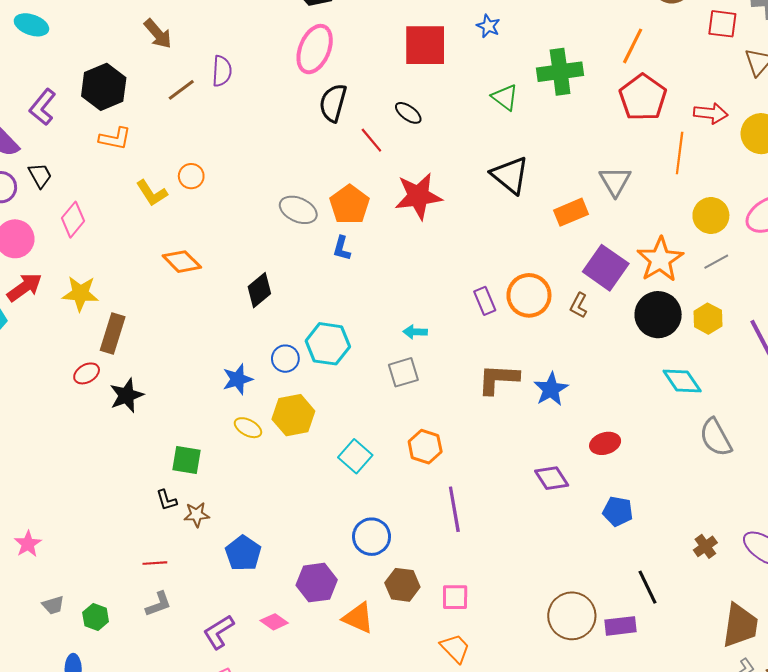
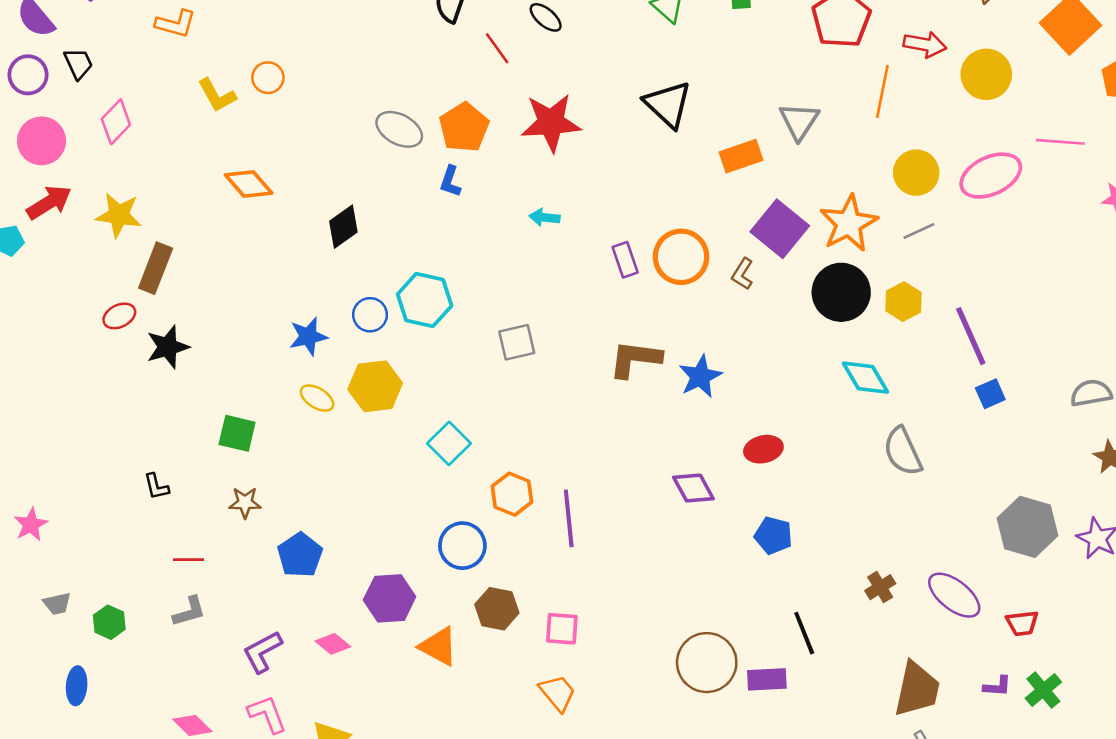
cyan arrow: (415, 332) -> (545, 217), moved
orange hexagon: (425, 447) -> (512, 494), moved
black L-shape: (166, 500) -> (156, 487), moved

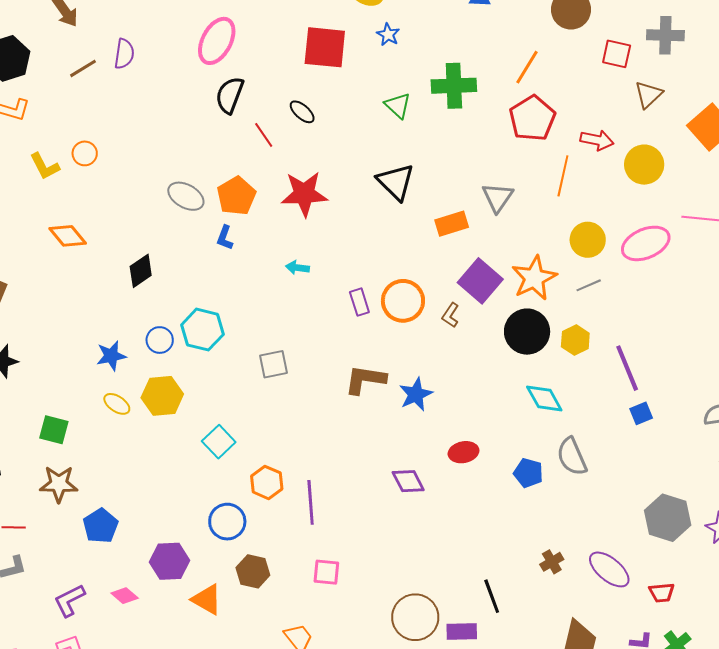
brown star: (245, 503) -> (59, 484), size x1.5
blue pentagon: (773, 535) -> (528, 473), moved
pink square: (562, 629) -> (326, 572), moved

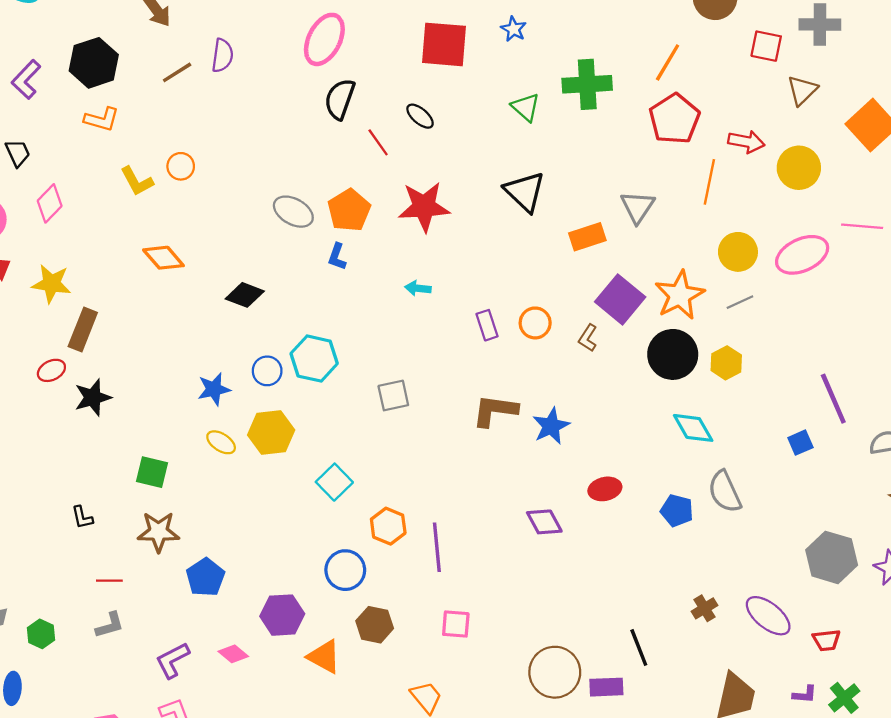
black diamond: (141, 271) -> (245, 295), turned 56
orange circle: (403, 301) -> (535, 323), size x0.7
purple line: (627, 368) -> (833, 399), moved

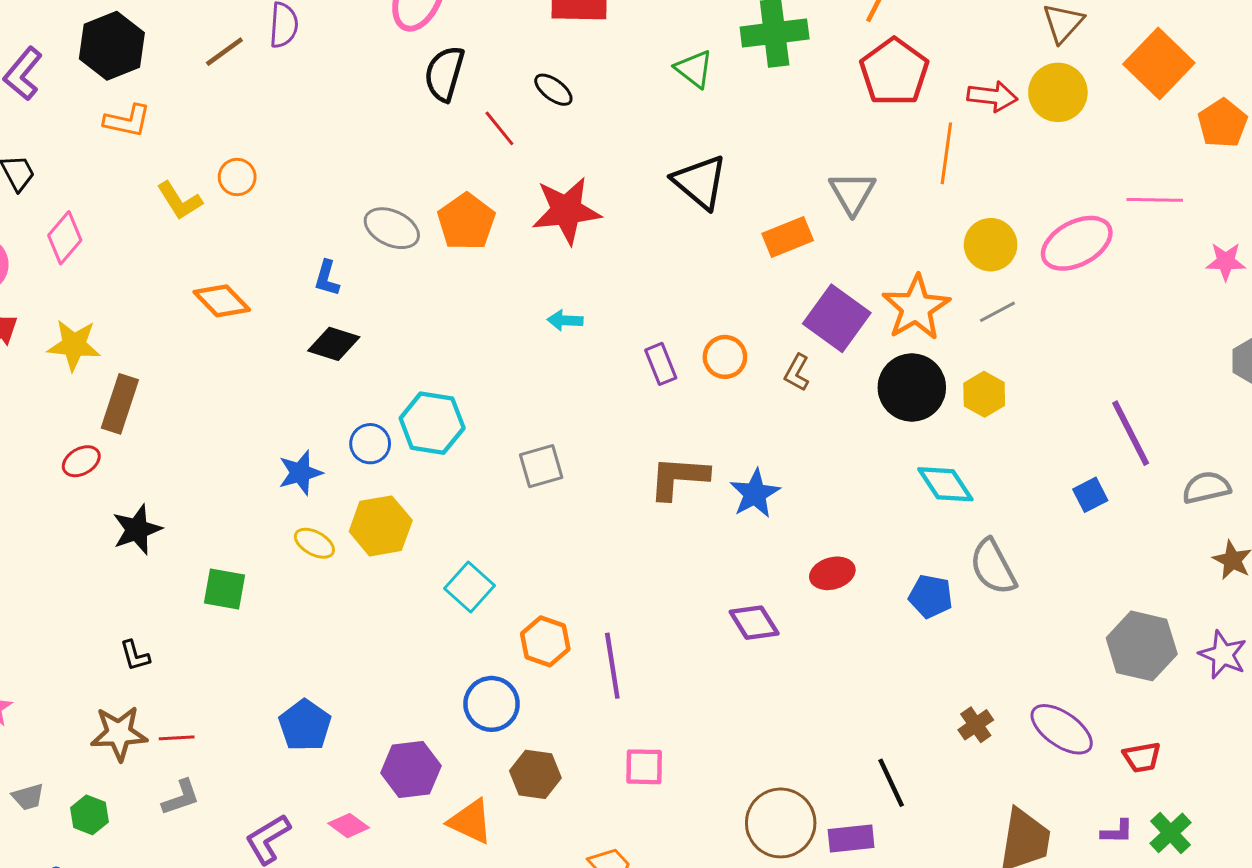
yellow circle: (799, 168) -> (1058, 92), moved
blue L-shape: (337, 257) -> (327, 278), moved
black star: (93, 397) -> (137, 529), moved
brown star: (158, 532) -> (119, 733), moved

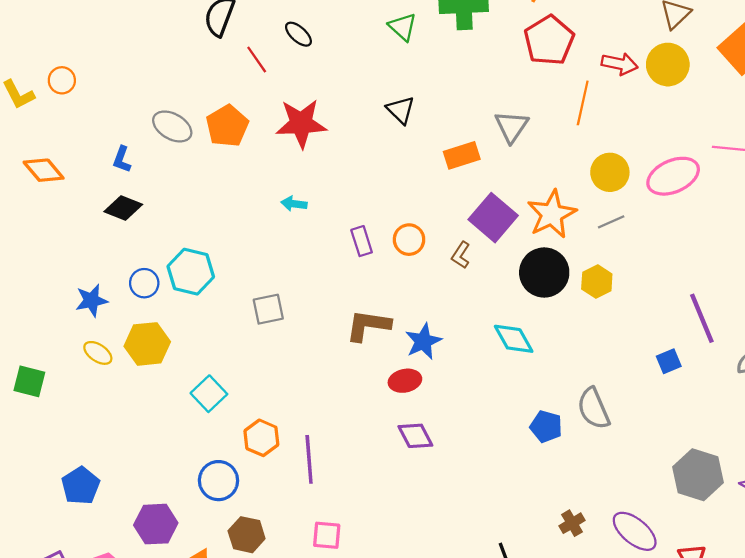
black triangle: (700, 182) -> (401, 110), size x0.7
cyan diamond: (945, 484) -> (514, 339), moved
red ellipse: (832, 573) -> (405, 381), moved

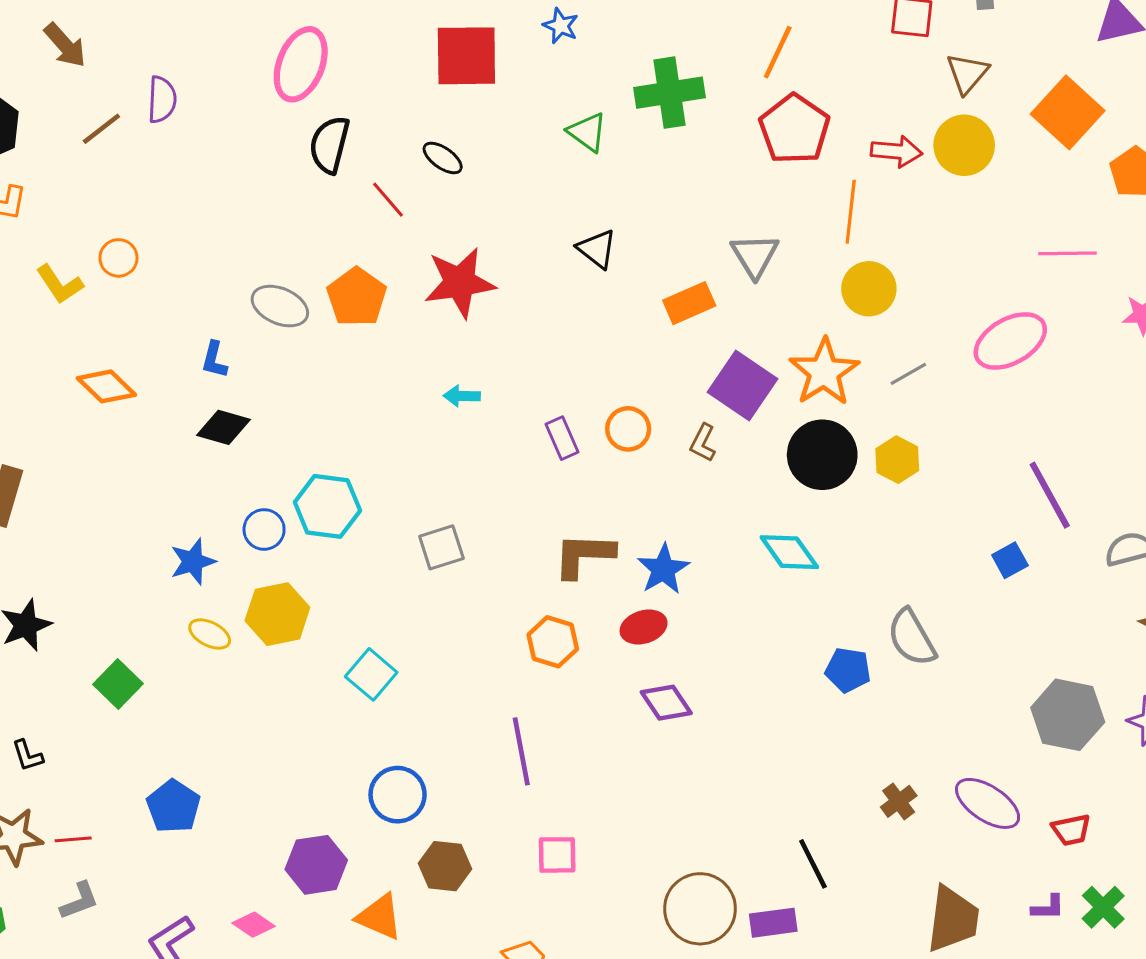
yellow circle: (610, 172) -> (869, 289), moved
pink ellipse: (673, 176) -> (1010, 341), moved
green square: (29, 381) -> (118, 684), turned 36
orange hexagon: (261, 438) -> (553, 642), moved
blue pentagon: (81, 486) -> (173, 806), moved

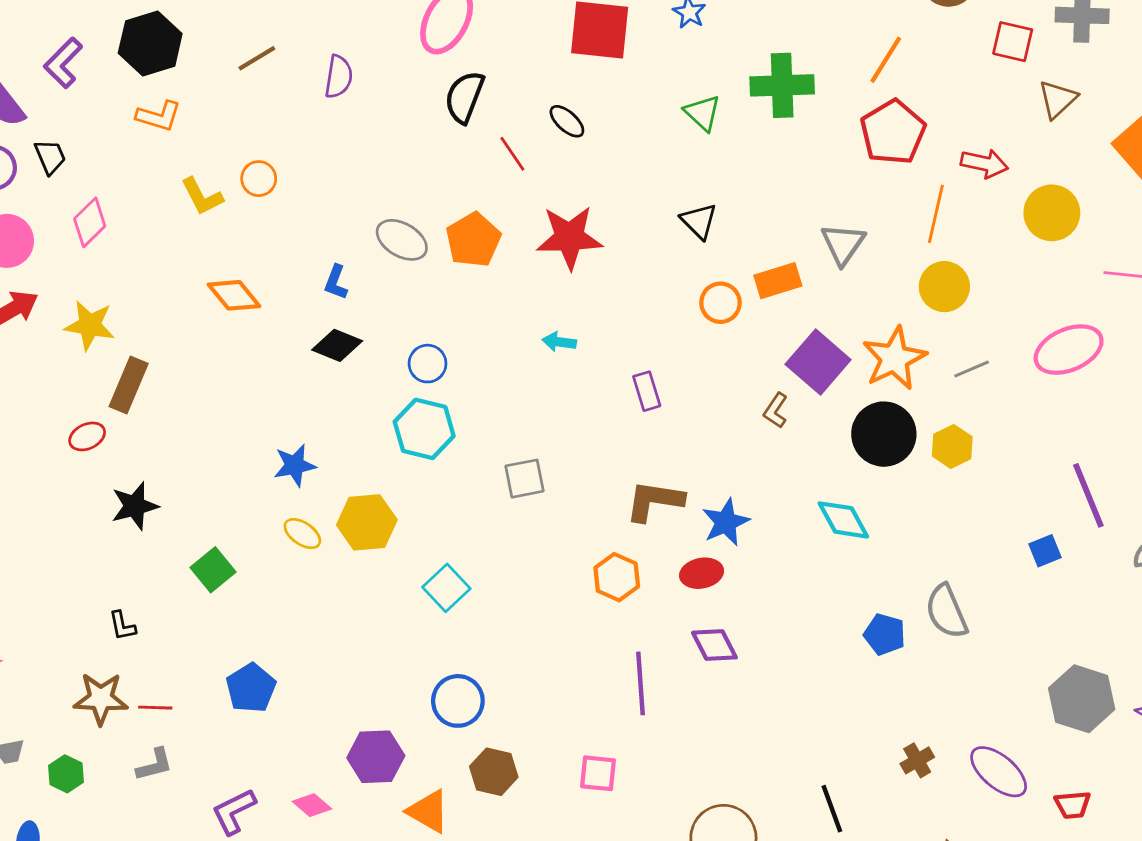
purple semicircle: (162, 99) -> (339, 77), moved
yellow circle: (964, 145) -> (1052, 213), moved
orange circle: (628, 429) -> (720, 303), moved
blue circle: (264, 529) -> (428, 364), moved
purple line: (521, 751) -> (641, 683), moved

